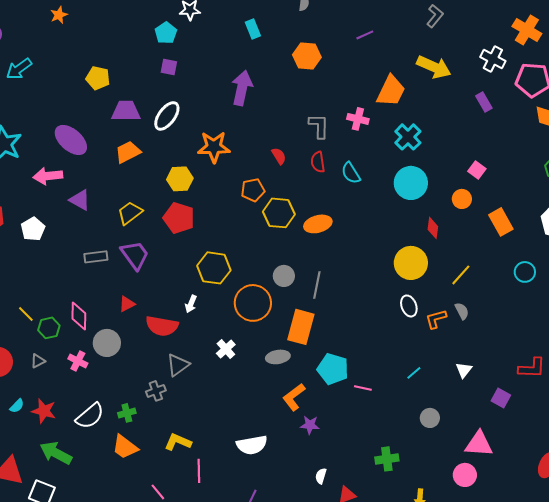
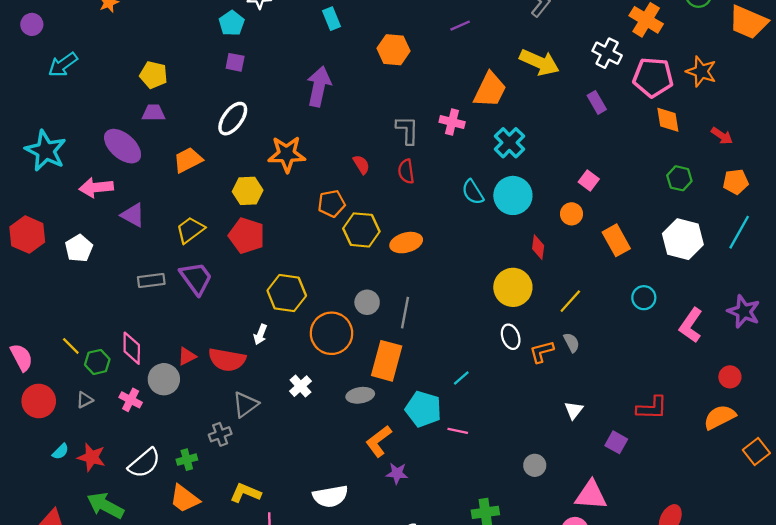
purple trapezoid: (126, 111) -> (154, 113), moved, size x0.7
cyan semicircle: (351, 173) -> (473, 192), moved
red triangle: (127, 304) -> (187, 356), moved
cyan line: (414, 373) -> (461, 378), moved

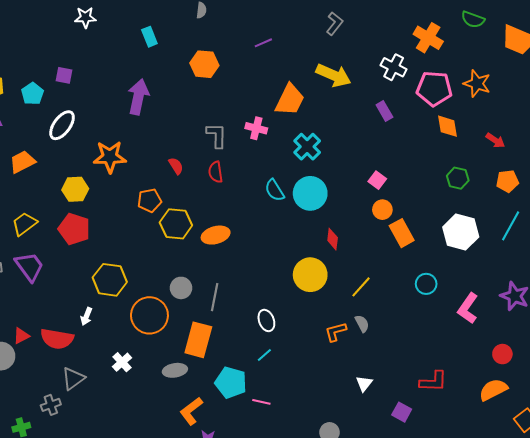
cyan pentagon: (232, 23) -> (33, 94), moved
orange circle: (571, 214) -> (382, 210), moved
white ellipse: (511, 337) -> (266, 320), moved

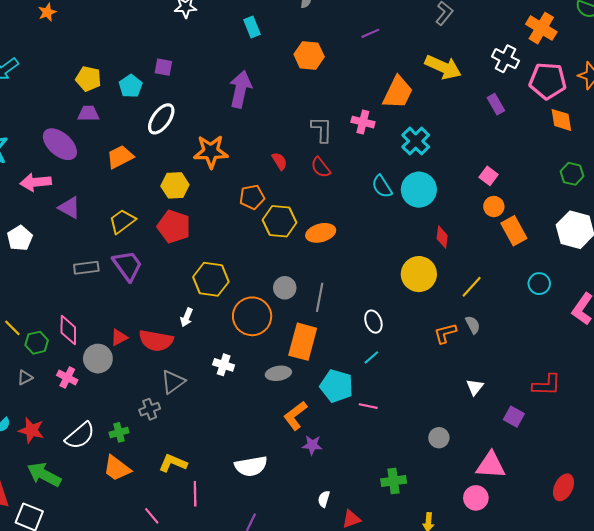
red semicircle: (216, 172) -> (321, 167), turned -30
white cross: (122, 362) -> (224, 365), turned -30

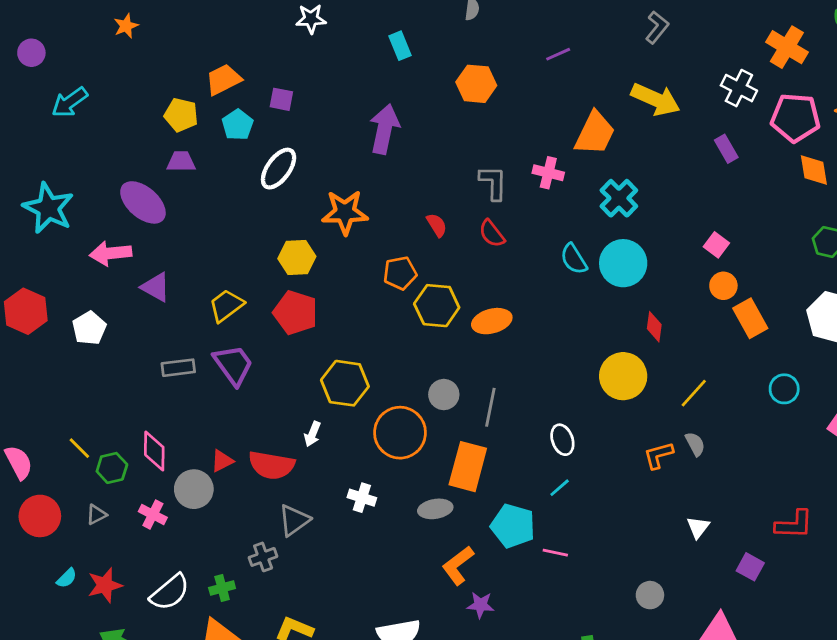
orange trapezoid: (120, 157) -> (223, 80), moved
red star: (31, 430) -> (105, 585), turned -30

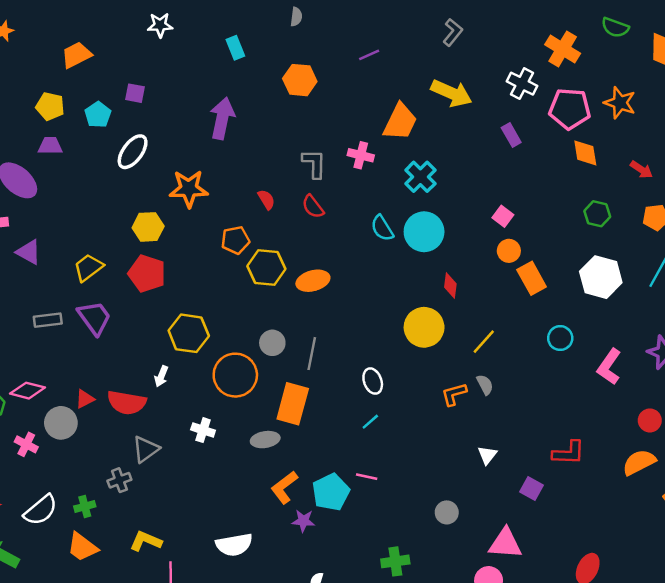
orange trapezoid: (223, 80) -> (76, 55), moved
pink diamond: (154, 451) -> (27, 391), turned -76
cyan pentagon: (513, 526) -> (331, 492), moved, turned 30

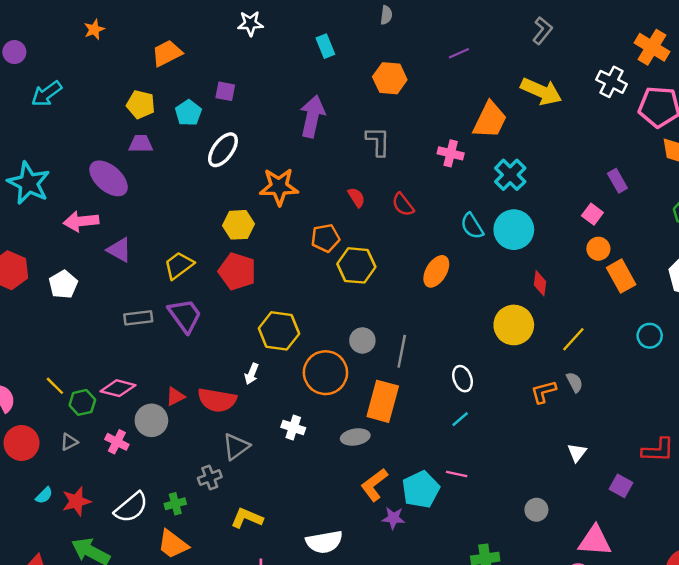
purple rectangle: (511, 135) -> (617, 181), moved
gray L-shape: (314, 164) -> (378, 141), moved
orange ellipse: (313, 281) -> (436, 271), moved, turned -44
yellow L-shape: (146, 541) -> (247, 518), moved

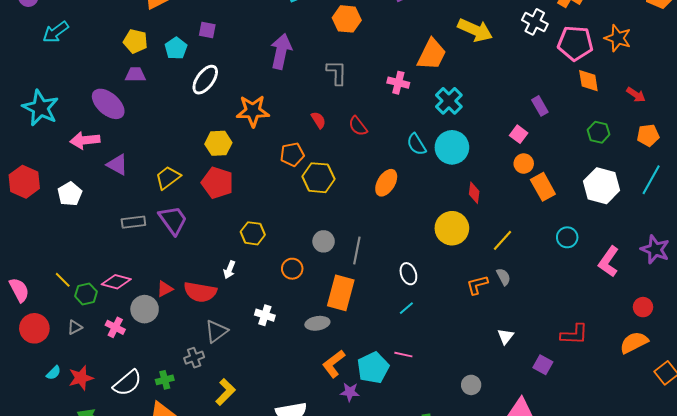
yellow hexagon: (279, 331) -> (253, 233), size x0.7
orange circle: (325, 373) -> (292, 269), size x0.6
yellow L-shape: (247, 518) -> (225, 392), turned 112

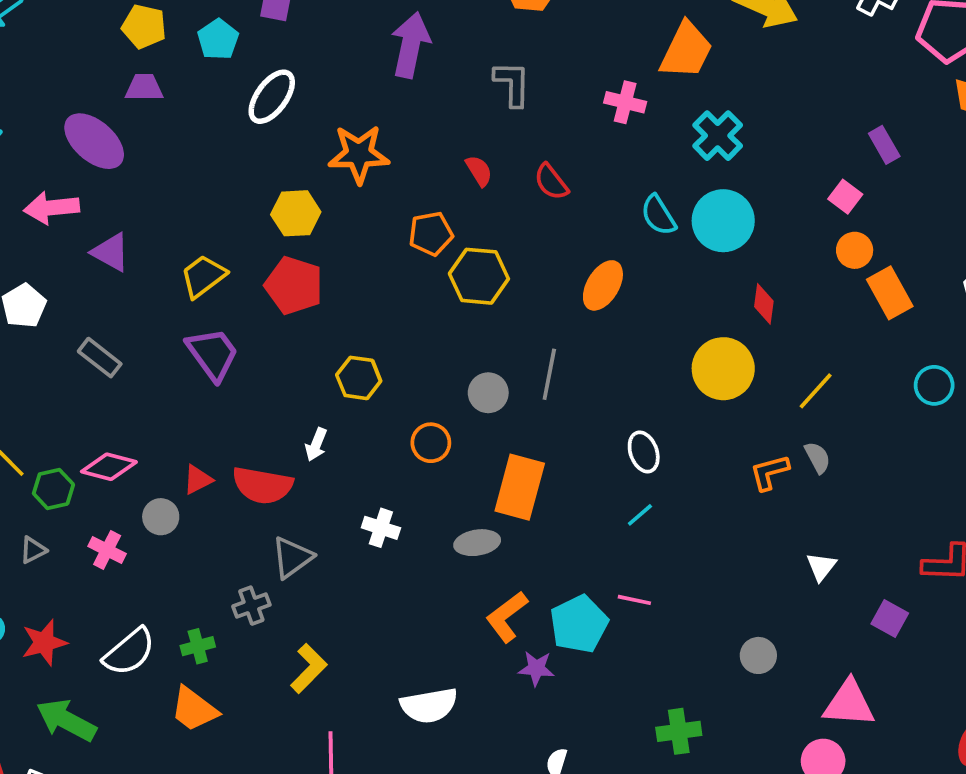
gray rectangle: (133, 222) -> (100, 358), moved, turned 45
gray line: (357, 250) -> (549, 374), moved
gray circle: (145, 309) -> (161, 517), size x0.7

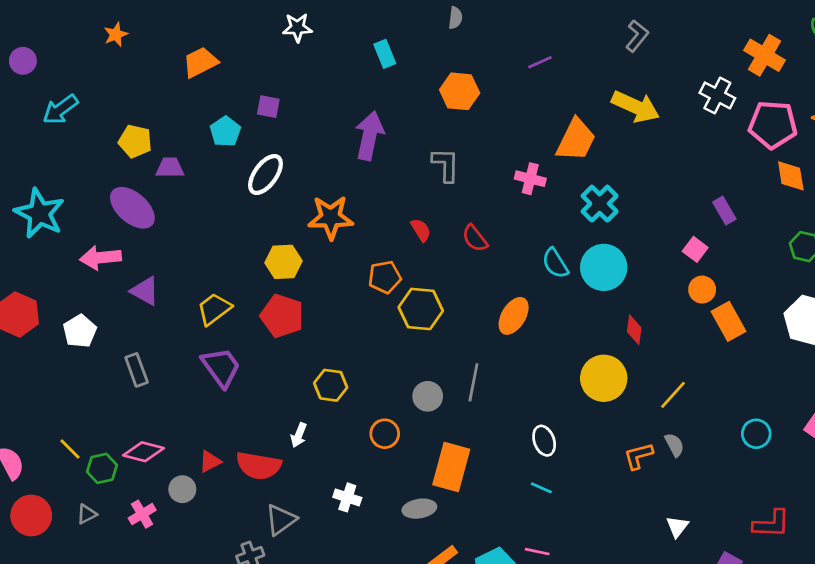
yellow pentagon: (144, 26) -> (135, 141), moved
gray rectangle: (100, 358) -> (137, 370), turned 32
cyan circle: (934, 385) -> (756, 434), moved
cyan line: (640, 515) -> (541, 488), turned 65
pink cross: (107, 550) -> (142, 514), turned 32

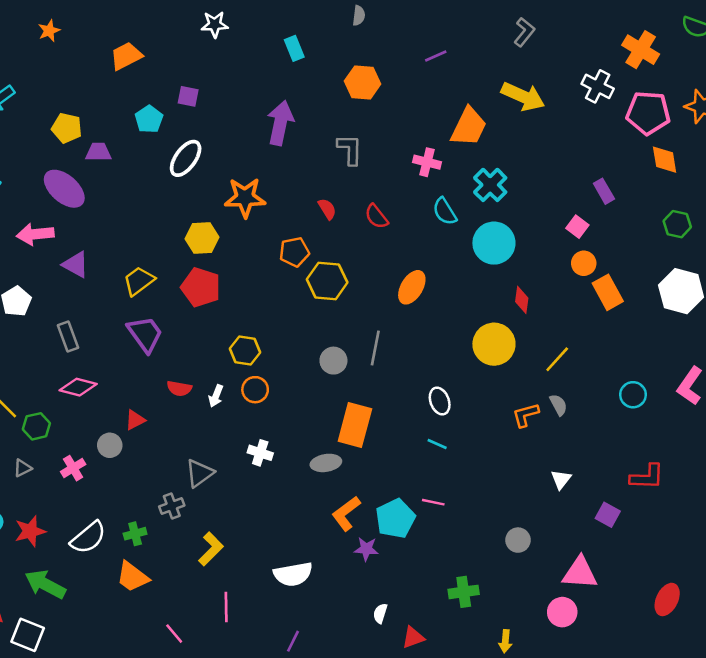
cyan semicircle: (555, 263) -> (445, 211), moved
orange circle: (385, 434) -> (255, 390), moved
pink diamond: (143, 452) -> (78, 387), moved
red semicircle: (259, 466) -> (179, 388), moved, size x0.6

